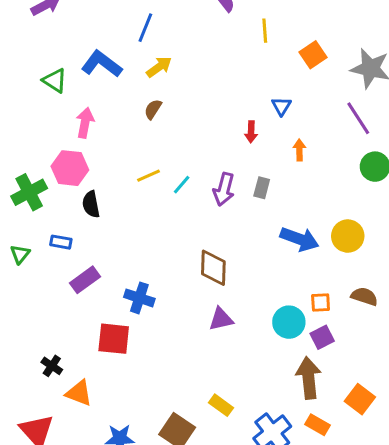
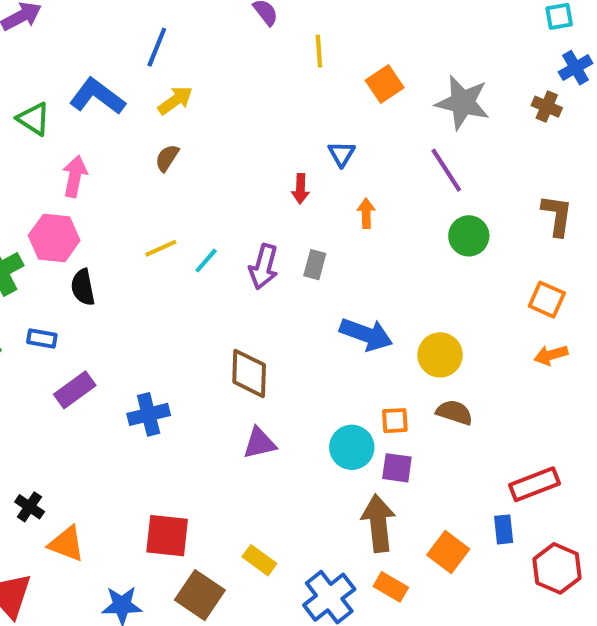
yellow circle: (348, 236) -> (440, 355), moved
blue cross: (139, 298) -> (149, 414), turned -32
purple square: (322, 337) -> (397, 468), turned 35
red square: (114, 339) -> (167, 536), moved

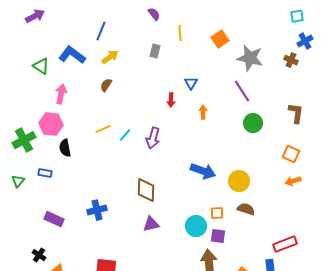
orange square: (385, 84) -> (220, 39), moved
gray rectangle: (315, 265) -> (155, 51), moved
purple rectangle: (75, 390) -> (54, 219), moved, turned 60

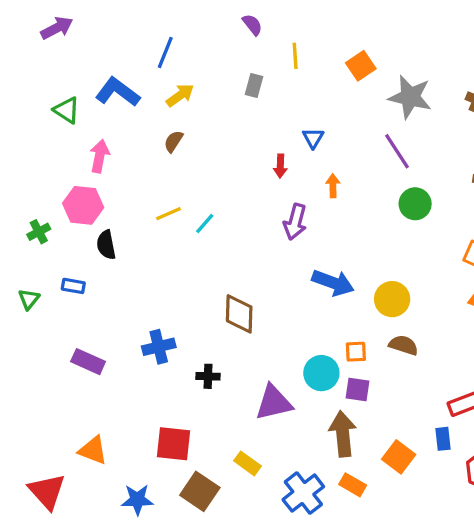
purple arrow: (153, 138) -> (295, 222), moved
green cross: (24, 140) -> (39, 232), size x0.6
purple triangle: (151, 224) -> (274, 403), moved, size x1.4
black cross: (39, 255) -> (208, 376), moved, turned -32

